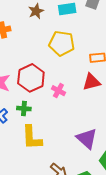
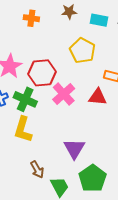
pink cross: (58, 91) -> (64, 94), size x1.6
green cross: (24, 109) -> (25, 99), size x1.6

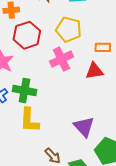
red hexagon: (42, 73) -> (27, 35), moved
pink cross: (64, 94) -> (62, 59), moved, turned 30

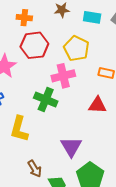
red triangle: (94, 71) -> (97, 105), moved
green cross: (24, 91) -> (46, 100), moved

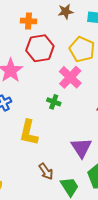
pink cross: (63, 76) -> (70, 77), turned -30
green cross: (46, 100) -> (54, 102), size x0.6

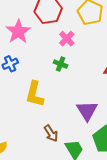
pink cross: (70, 77) -> (67, 39), moved, size x0.7

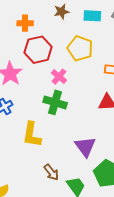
green cross: (61, 64) -> (55, 102), size x1.6

